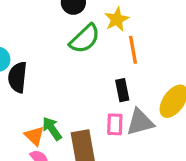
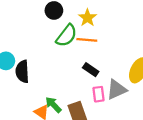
orange line: (133, 50) -> (87, 40), moved, turned -66
black rectangle: (122, 90) -> (91, 70), moved, turned -35

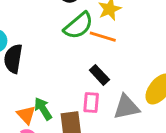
pink rectangle: (98, 94) -> (91, 102), moved

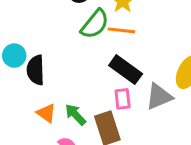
black rectangle: (99, 75) -> (126, 70), size x1.5
orange triangle: (26, 115) -> (46, 113), moved

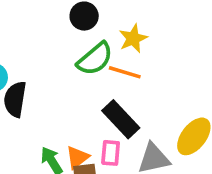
orange triangle: (46, 113) -> (77, 157), moved, turned 35

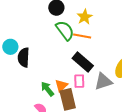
green semicircle: (95, 59) -> (65, 30), turned -80

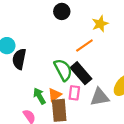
yellow star: (85, 17) -> (100, 24), moved
green semicircle: (65, 30) -> (63, 70), moved
orange line: (82, 36) -> (84, 46), turned -54

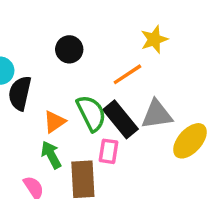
black circle: (62, 11) -> (69, 49), moved
orange triangle: (55, 95) -> (54, 122), moved
gray triangle: (100, 97) -> (157, 114), moved

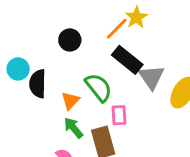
orange line: (127, 74) -> (117, 29), moved
gray triangle: (157, 114) -> (151, 77), turned -44
black rectangle: (121, 119) -> (127, 60), moved

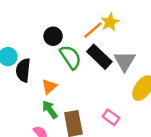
gray triangle: (151, 77) -> (125, 61), moved
green semicircle: (99, 87) -> (70, 57), moved
pink rectangle: (119, 115) -> (111, 117), moved, turned -56

